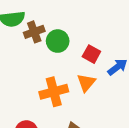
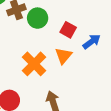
orange cross: (54, 92) -> (34, 64), turned -30

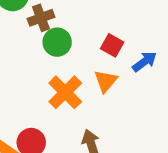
green circle: (38, 18) -> (57, 42), moved

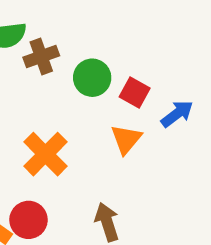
green circle: (57, 42) -> (92, 78), moved
orange cross: (65, 92) -> (45, 154), moved

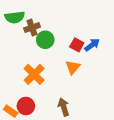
green circle: (92, 78) -> (45, 40), moved
blue arrow: (177, 114) -> (92, 45), moved

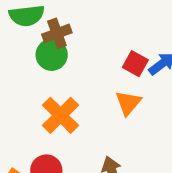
green circle: (45, 40) -> (52, 55), moved

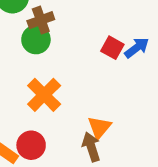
orange triangle: (128, 103) -> (99, 127), moved

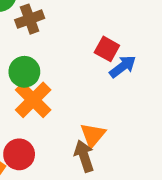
green circle: (36, 40) -> (24, 72), moved
blue arrow: (137, 48) -> (123, 67), moved

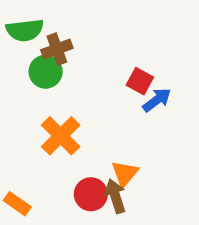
green circle: (24, 72) -> (46, 72), moved
red circle: (19, 154) -> (91, 194), moved

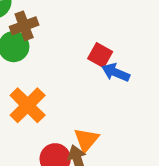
blue arrow: (157, 100) -> (116, 72), turned -120

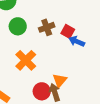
brown cross: (24, 26) -> (47, 27), moved

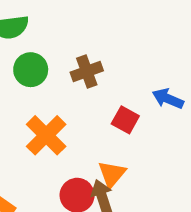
red square: (68, 31) -> (125, 120), moved
blue arrow: (77, 41) -> (168, 99), moved

